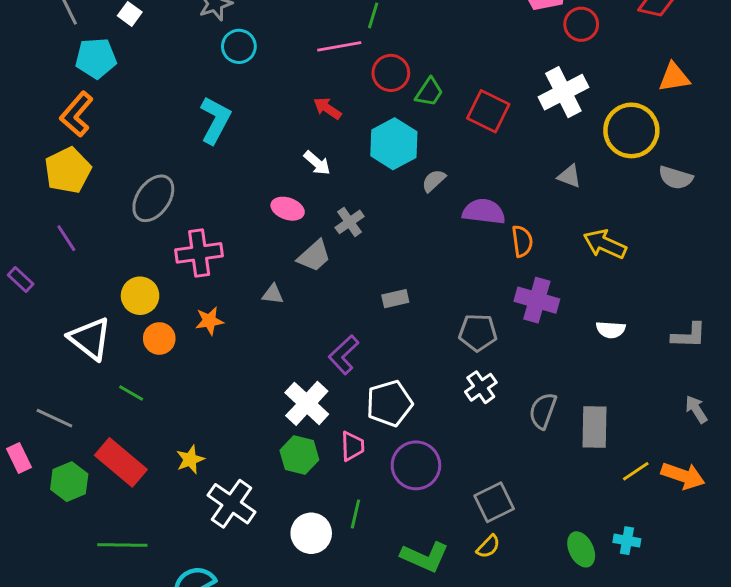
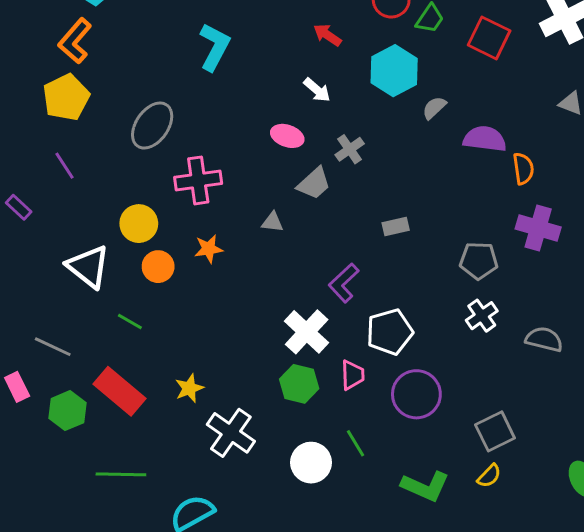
gray semicircle: (543, 411) -> (544, 339), turned 84
green line: (355, 514) -> (356, 443), turned -44

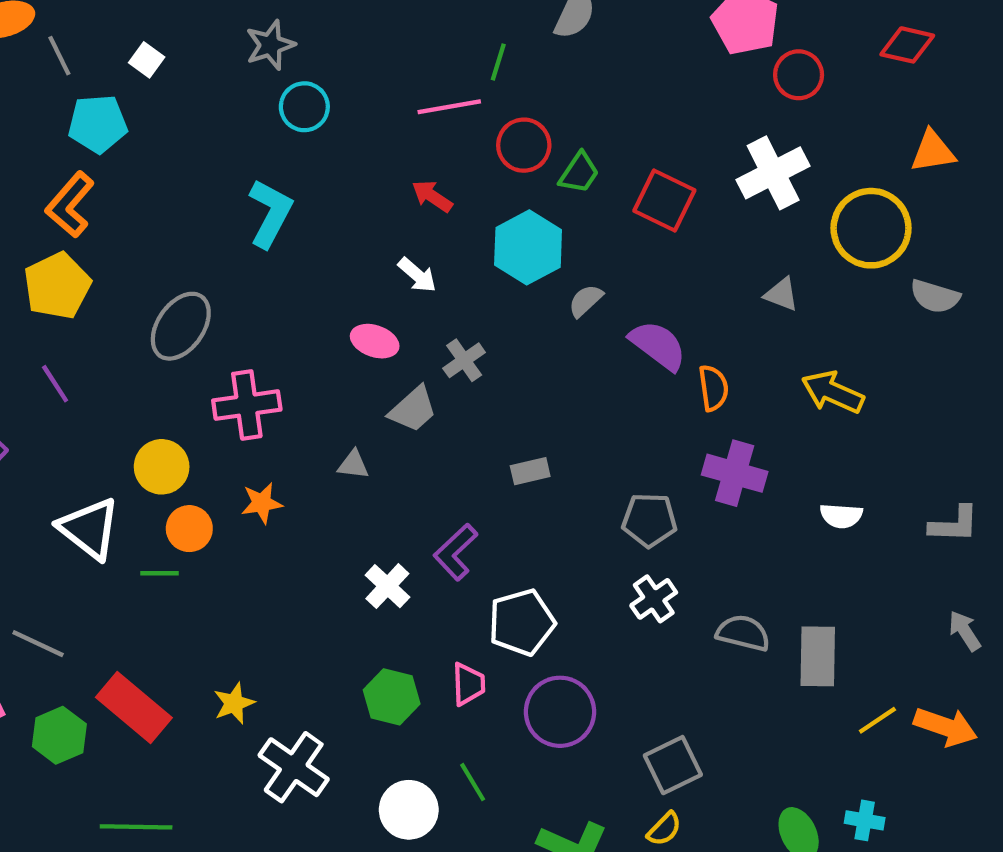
purple semicircle: (485, 139) -> (658, 345), turned 30
green line: (130, 322) -> (159, 573), moved, turned -30
white cross: (307, 332) -> (387, 586), moved, size x0.7

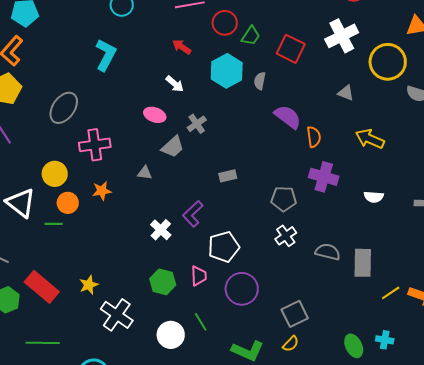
gray semicircle: (586, 301) -> (260, 81), moved, turned -36

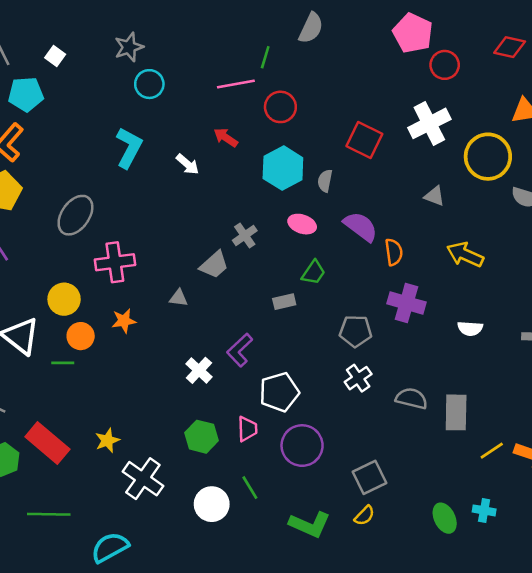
green trapezoid: (251, 36) -> (314, 272), moved
white arrow: (175, 84) -> (187, 164), moved
pink ellipse: (155, 115) -> (302, 224), moved

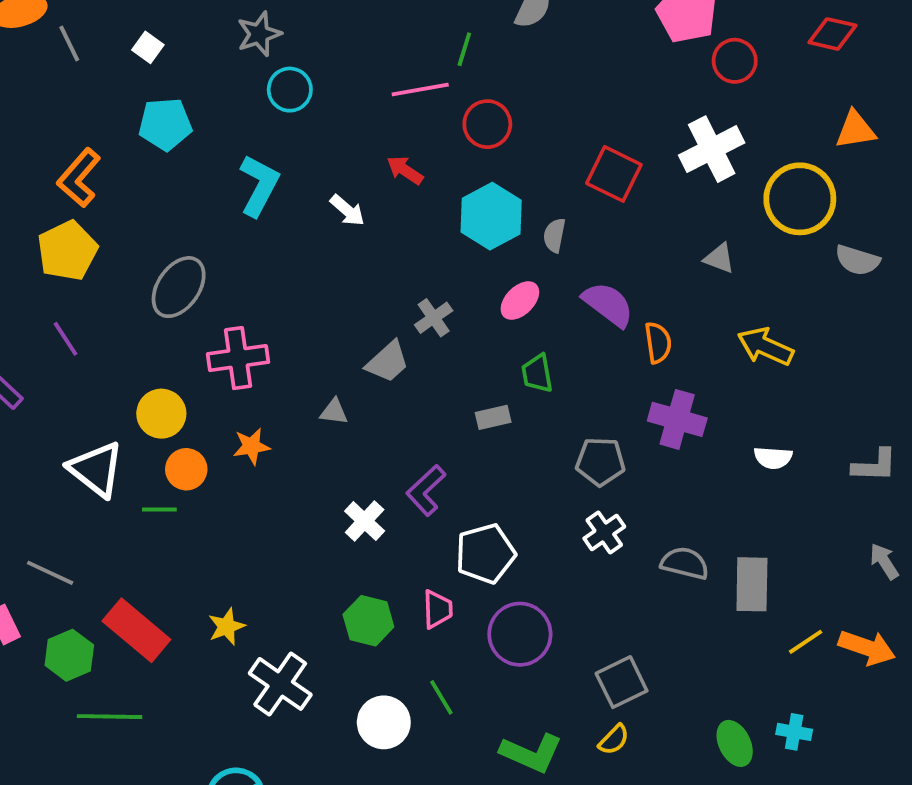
cyan pentagon: (26, 94) -> (165, 124), moved
pink ellipse: (302, 224) -> (520, 300), turned -64
green trapezoid: (314, 272) -> (537, 373), turned 136
green line: (49, 514) -> (110, 717), moved

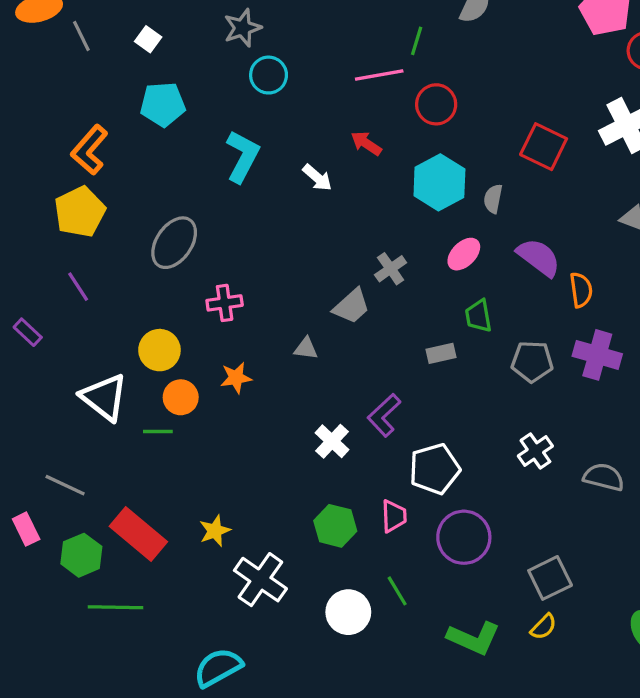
pink cross: (238, 358) -> (225, 303), size x0.7
gray pentagon: (600, 462) -> (532, 361), moved

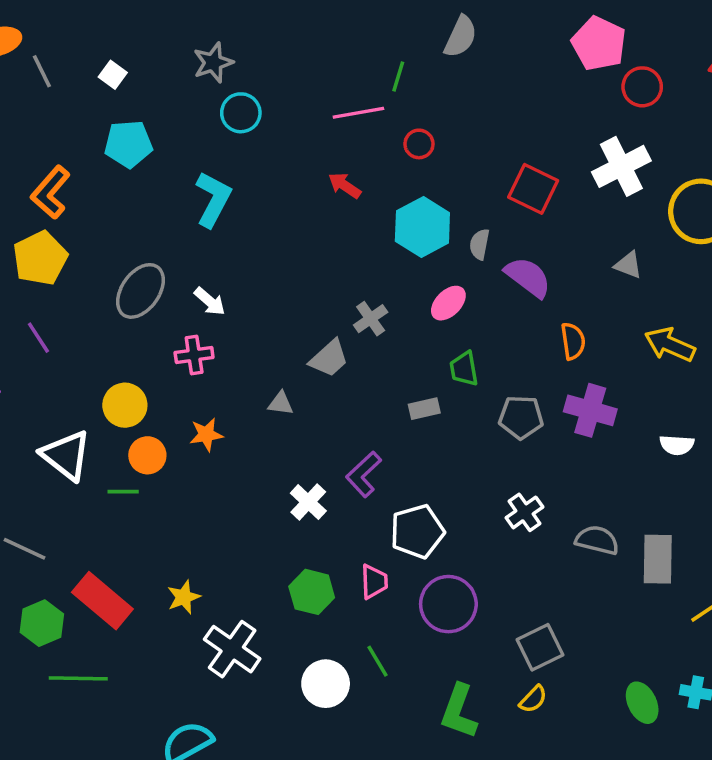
red circle: (436, 104) -> (419, 144), size x0.7
white arrow: (317, 178) -> (210, 301), moved
purple semicircle: (539, 257) -> (528, 277), moved
green L-shape: (474, 638) -> (459, 711), turned 86

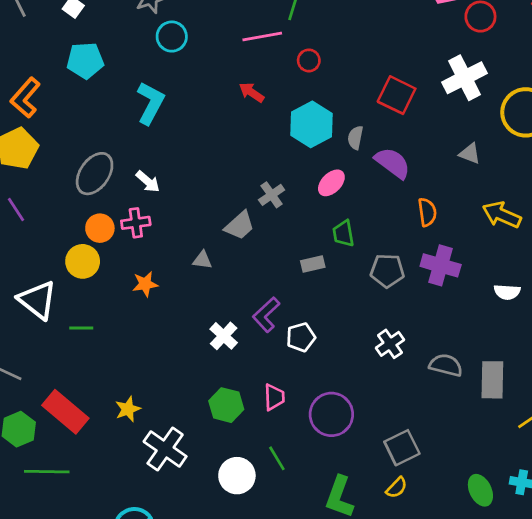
orange circle: (147, 455) -> (100, 228), moved
white pentagon: (417, 531) -> (301, 337), moved, size x0.7

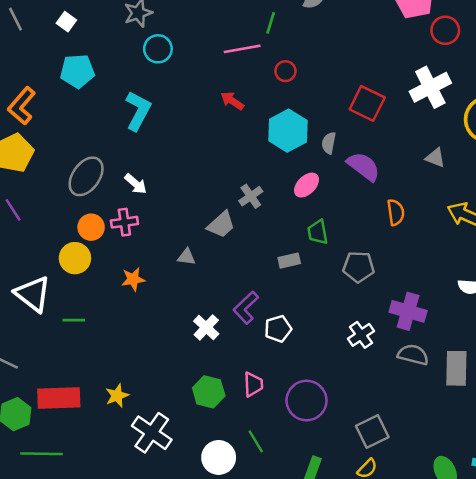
purple cross: (441, 265) -> (408, 311), moved
red rectangle: (65, 412) -> (59, 398), turned -42

